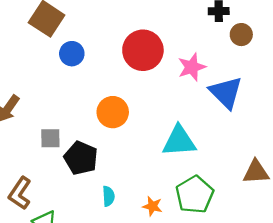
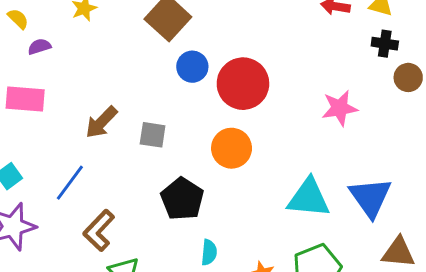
red circle: (143, 50) -> (243, 84), moved
blue triangle: (226, 92) -> (370, 197), moved
gray square: (50, 138) -> (153, 135), moved

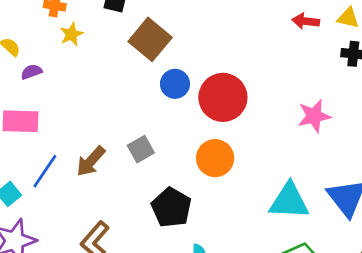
brown arrow: (101, 122) -> (91, 161), moved
gray square: (153, 135) -> (141, 149), turned -35
blue line: (70, 183) -> (45, 171), moved

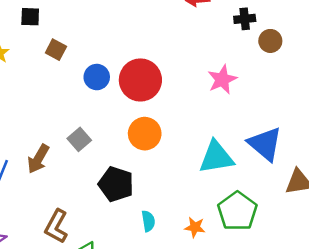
brown square: (150, 39) -> (56, 50), moved, size x0.6

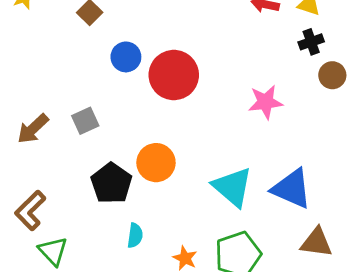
black cross: (245, 19) -> (311, 42), turned -30
orange circle: (145, 134) -> (156, 163), moved
blue triangle: (265, 144) -> (292, 189), turned -33
cyan triangle: (216, 157) -> (233, 187), turned 33

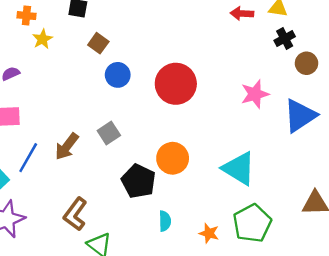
blue circle: (126, 57) -> (118, 75), moved
blue triangle: (292, 189) -> (300, 116), moved, turned -48

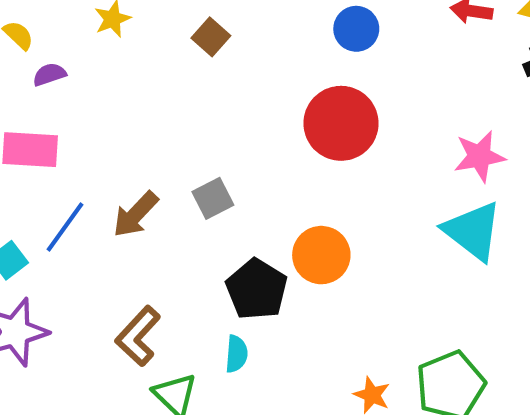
blue circle: (118, 75) -> (356, 29), moved
cyan triangle: (239, 168) -> (473, 231), moved
cyan semicircle: (165, 221) -> (236, 354), moved

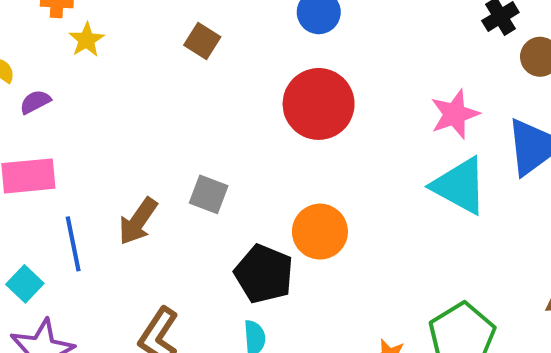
brown square: (211, 37) -> (202, 41), moved
gray square: (213, 198) -> (209, 194), turned -33
blue line: (65, 227) -> (73, 244), turned -38

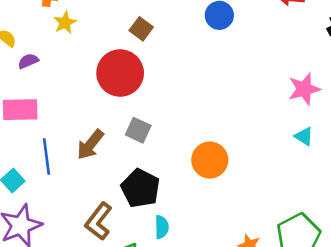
red circle: (319, 104) -> (120, 73), moved
cyan triangle: (460, 186) -> (304, 136), size x0.5
black pentagon: (264, 274) -> (140, 188), moved

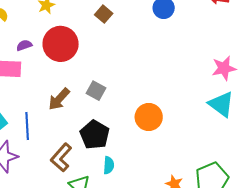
purple semicircle: (28, 61) -> (24, 45), moved
red circle: (120, 73) -> (61, 44), moved
cyan triangle: (304, 136) -> (221, 104), size x1.8
blue line: (46, 156) -> (27, 126), moved

